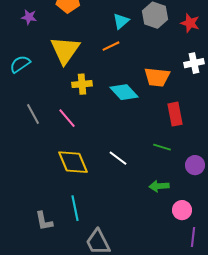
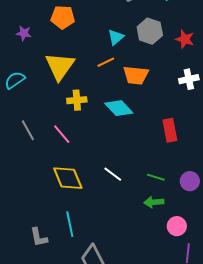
orange trapezoid: (157, 77) -> (136, 75), moved
green line: (162, 147) -> (156, 177), moved

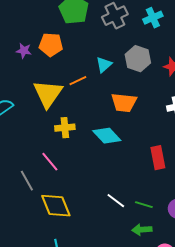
purple star: (24, 33) -> (24, 51), moved
orange line: (106, 62) -> (78, 81), moved
gray line: (28, 130) -> (27, 181), moved
white line: (113, 174) -> (116, 201), moved

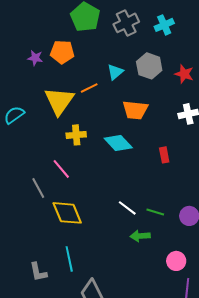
red rectangle: (158, 158) -> (164, 155), moved, size x0.7
green arrow: (142, 230) -> (140, 236), moved

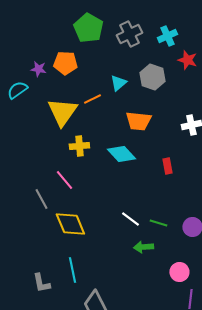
red star: (184, 74) -> (187, 60), moved
cyan semicircle: (14, 115) -> (17, 90), moved

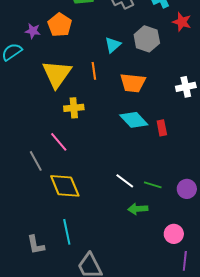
orange pentagon: (65, 63) -> (60, 25), turned 30
orange line: (92, 99) -> (94, 71), moved, turned -72
cyan diamond: (121, 154) -> (134, 120), moved

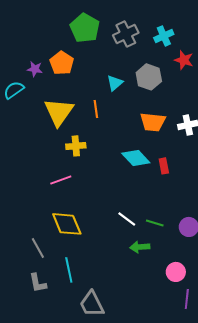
orange trapezoid: (133, 83) -> (153, 122), moved
pink line: (59, 142) -> (61, 180), turned -70
gray line: (36, 161) -> (38, 248), moved

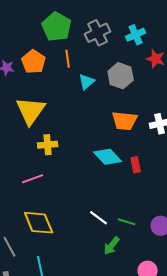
orange line: (96, 109) -> (68, 59), moved
green arrow: (140, 247) -> (112, 246), turned -48

